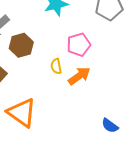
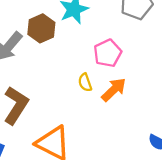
brown hexagon: (21, 45) -> (41, 28), moved

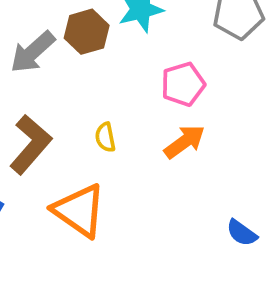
yellow semicircle: (85, 82) -> (105, 137), moved

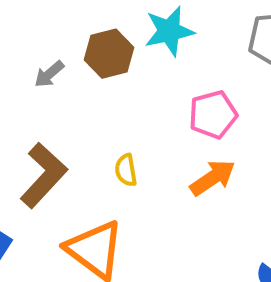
gray arrow: (33, 52) -> (49, 74), size x0.6

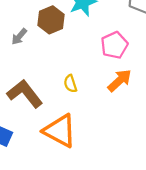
brown L-shape: (44, 175) -> (25, 94), turned -72

